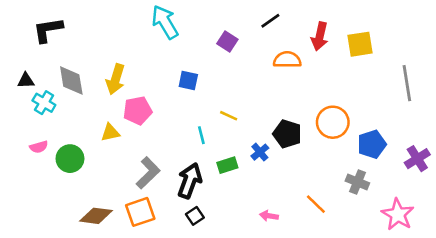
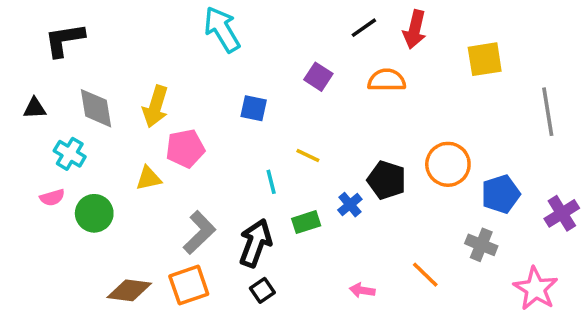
red arrow: (320, 36) -> (415, 29), moved
purple square: (227, 42) -> (318, 77), moved
cyan cross: (44, 103) -> (70, 154), moved

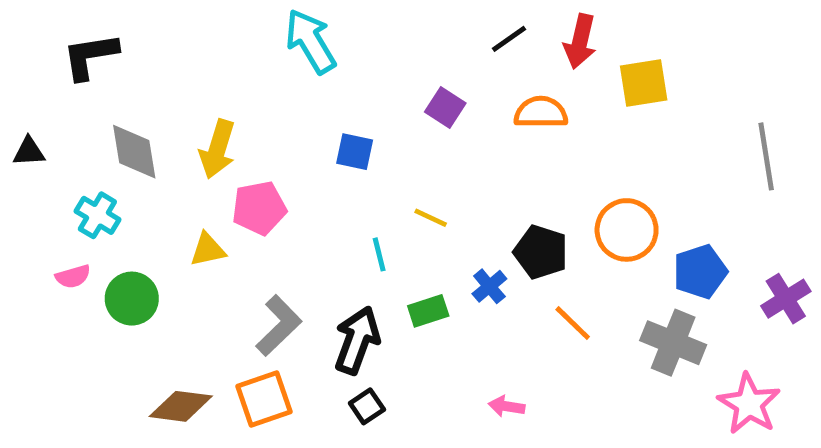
yellow square: (485, 59) -> (644, 83), moved
black triangle: (35, 108) -> (29, 152), moved
gray cross: (481, 245) -> (673, 343), size x1.4
orange line: (425, 275) -> (573, 323), moved

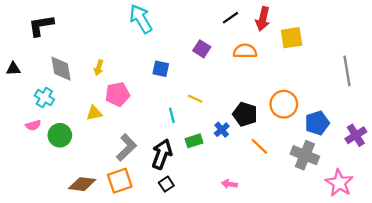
yellow arrow: (218, 149) -> (99, 68), size x0.6

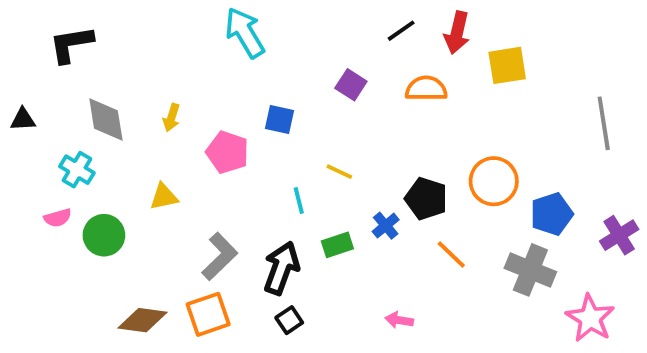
pink pentagon: (117, 94) -> (227, 152), moved, turned 30

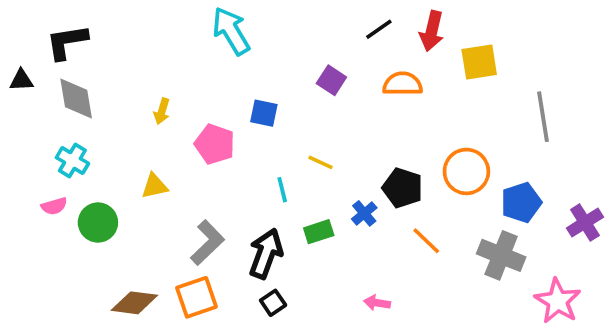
black triangle: (23, 119) -> (21, 80), moved
gray diamond: (106, 119) -> (76, 98), moved
gray line: (604, 123) -> (543, 117), moved

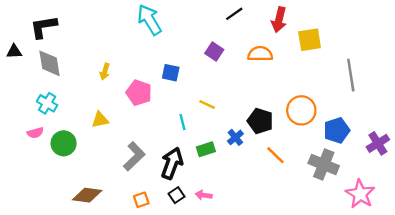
black line: (379, 29) -> (234, 14), moved
orange square: (196, 297) -> (141, 200), moved, size x0.6
pink arrow: (377, 303) -> (204, 195), moved

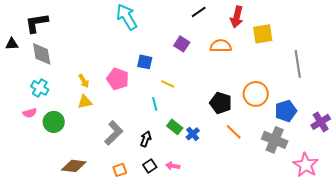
yellow arrow: (105, 72) -> (84, 81), moved, turned -48
yellow line: (207, 104) -> (168, 84), moved
blue cross: (235, 137) -> (193, 134), moved
green rectangle: (206, 149) -> (175, 127), turned 56
black arrow: (172, 163) -> (146, 139), size x0.6

